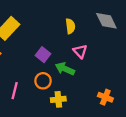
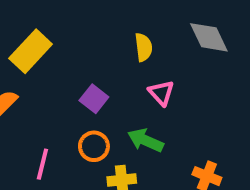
green arrow: (65, 69) -> (145, 140), moved

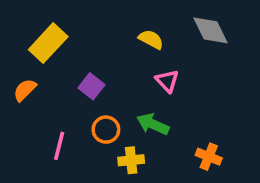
yellow semicircle: (143, 47) -> (151, 39), turned -55
purple square: (94, 99) -> (91, 86), moved

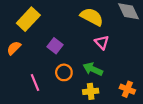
yellow semicircle: (151, 39) -> (92, 17), size x1.5
pink line: (59, 146) -> (35, 82), turned -36
yellow cross: (131, 160) -> (91, 91), moved

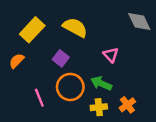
yellow semicircle: (92, 17) -> (75, 27), moved
orange circle: (64, 72) -> (70, 87), size x1.5
orange cross: (127, 89) -> (127, 105), moved, turned 32

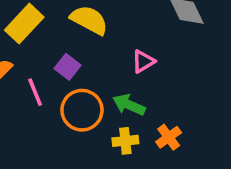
pink triangle: (111, 55) -> (143, 61), turned 42
pink line: (39, 98) -> (35, 92), moved

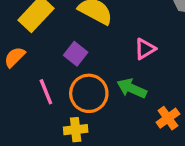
pink line: (35, 92) -> (46, 92), moved
yellow cross: (125, 141) -> (76, 130), moved

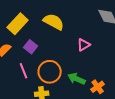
purple square: (76, 54) -> (31, 47), moved
green arrow: (132, 88) -> (77, 79), moved

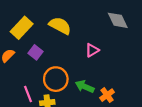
pink line: (24, 71) -> (28, 94), moved

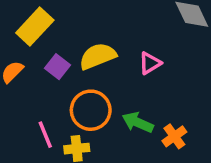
yellow semicircle: (60, 26) -> (98, 56), moved, turned -50

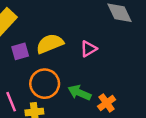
purple square: (58, 67) -> (20, 51), turned 36

